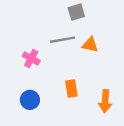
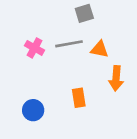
pink cross: (31, 58) -> (34, 48), moved
orange arrow: (105, 101) -> (116, 78), moved

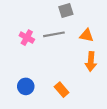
orange triangle: (99, 49) -> (87, 35), moved
orange rectangle: (79, 98) -> (62, 90), moved, turned -32

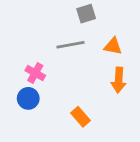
pink cross: (27, 38) -> (35, 73), moved
blue circle: (26, 86) -> (28, 98), moved

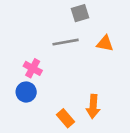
orange arrow: (119, 80) -> (93, 106), moved
orange rectangle: (80, 117) -> (66, 118), moved

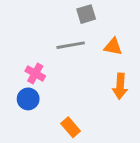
orange arrow: (93, 106) -> (120, 86), moved

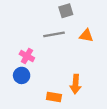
orange arrow: (120, 86) -> (76, 84), moved
orange rectangle: (71, 127) -> (54, 97), turned -40

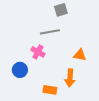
orange triangle: (86, 36) -> (80, 55), moved
pink cross: (27, 56) -> (38, 52), moved

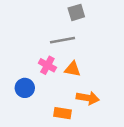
orange triangle: (80, 55) -> (73, 69), moved
orange arrow: (70, 78) -> (88, 98), turned -84

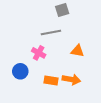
orange triangle: (73, 69) -> (77, 51), moved
orange rectangle: (63, 113) -> (51, 81), moved

